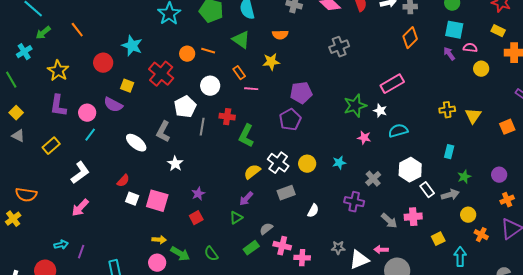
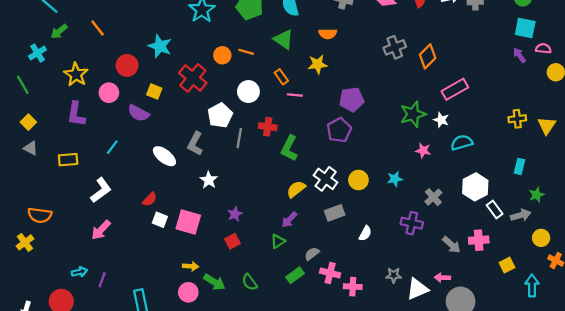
orange diamond: (410, 38) -> (428, 56), moved
pink circle: (87, 113) -> (109, 93), moved
yellow rectangle: (51, 146) -> (68, 160), turned 36

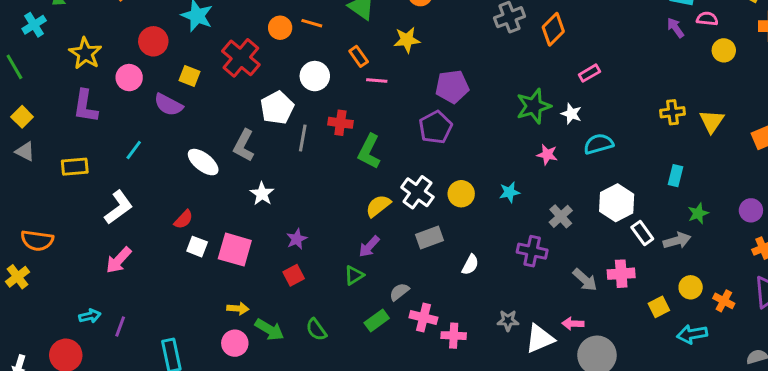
pink rectangle: (455, 89) -> (589, 73), size x0.6
yellow circle: (541, 238) -> (691, 287), moved
cyan arrow: (532, 286) -> (692, 334), turned -100

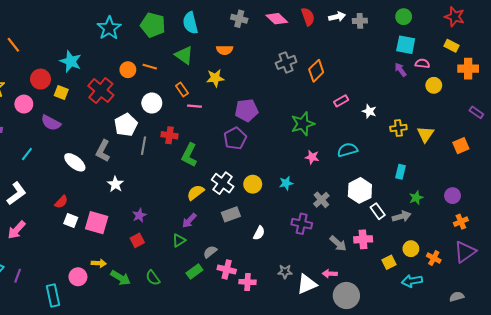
yellow square: (190, 76) -> (61, 93), moved
white star: (571, 114) -> (369, 111), moved
pink circle: (235, 343) -> (78, 277), moved

